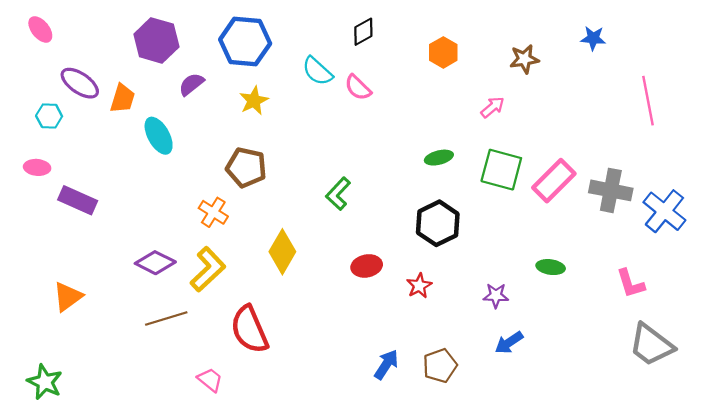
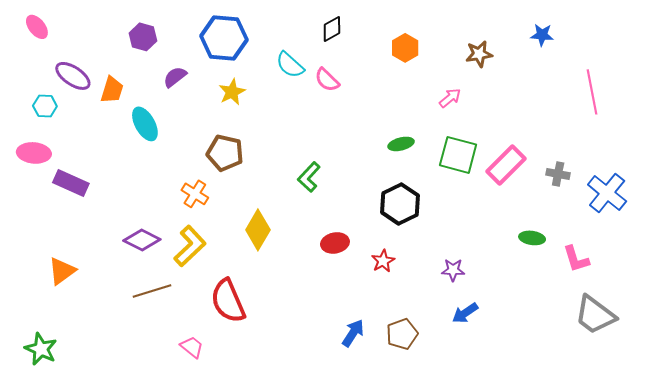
purple hexagon: (156, 40) -> (143, 37), size x0.7
pink ellipse: (37, 167) -> (34, 153), size x1.4
gray cross: (611, 190) -> (558, 174), size x0.6
green ellipse: (551, 267) -> (532, 238), moved

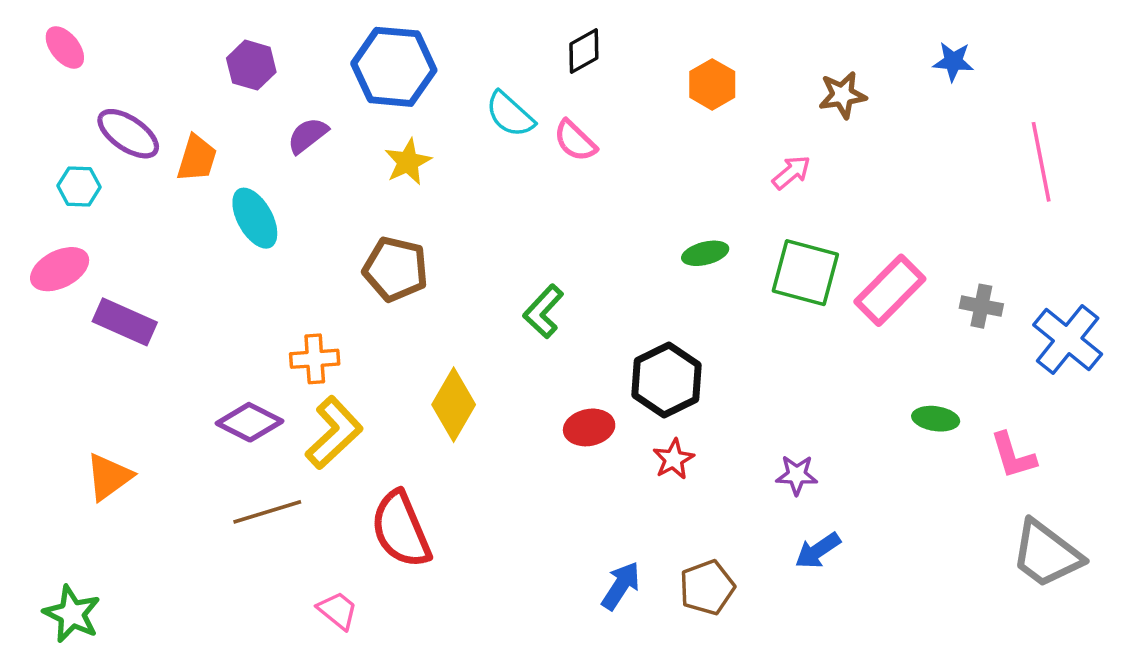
pink ellipse: (34, 153) -> (60, 269), turned -32
orange cross: (195, 194) -> (315, 359), moved, turned -36
black hexagon: (400, 204) -> (666, 380), moved

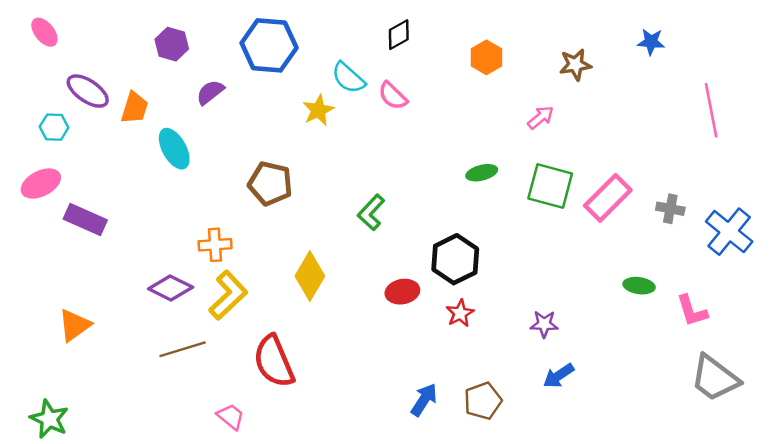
yellow star: (408, 162) -> (318, 110), moved

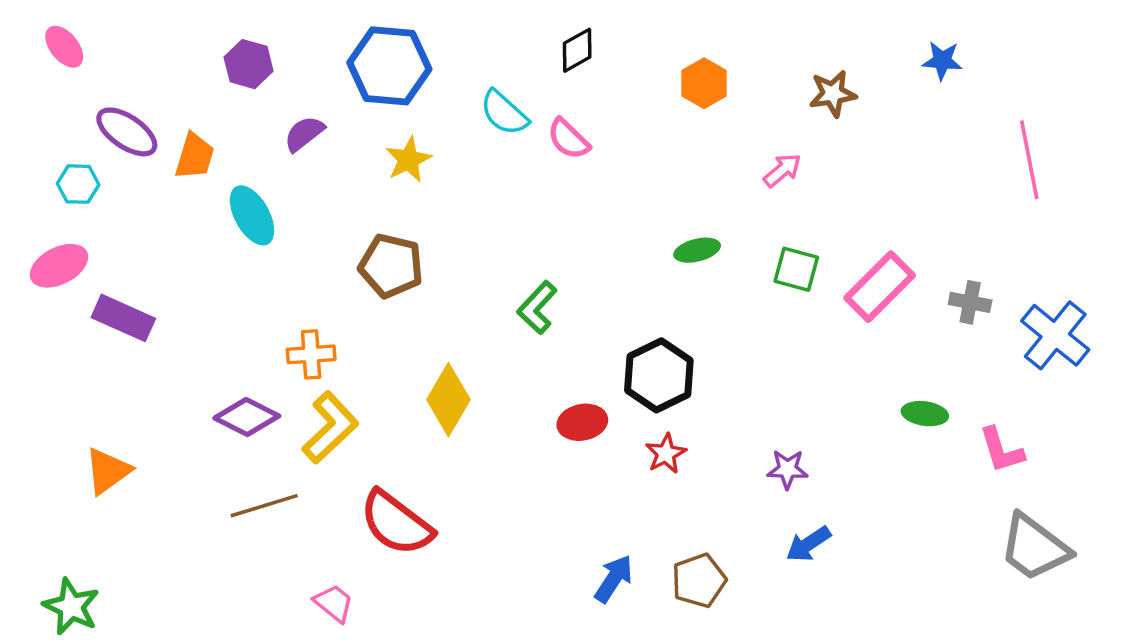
yellow star: (318, 110) -> (408, 160), moved
green square: (550, 186) -> (796, 269), size x0.7
red semicircle: (274, 361) -> (396, 523), turned -30

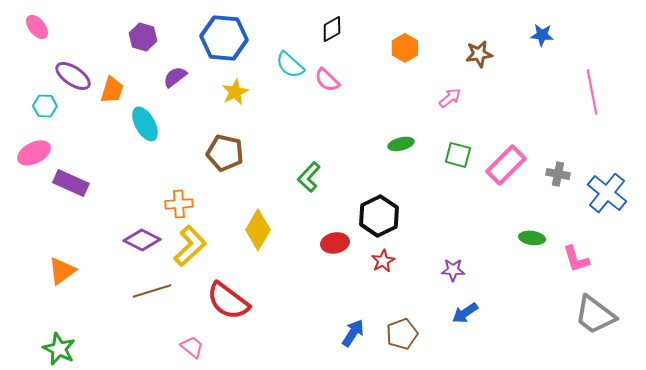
green star: (71, 607) -> (59, 349), moved

